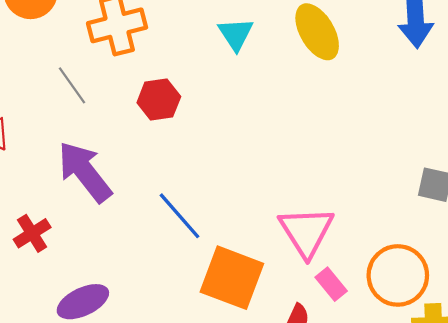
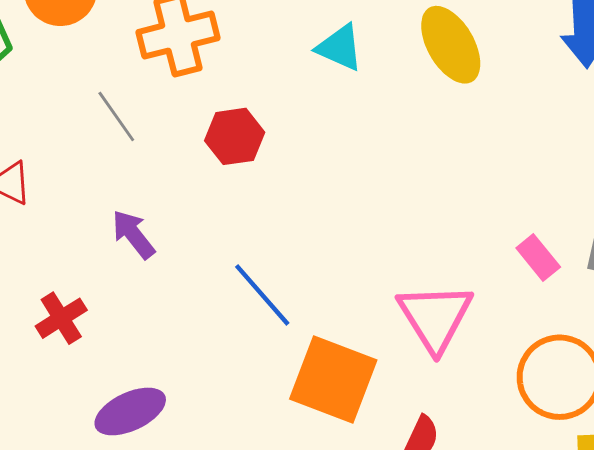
cyan triangle: (236, 34) -> (340, 48), turned -33
purple arrow: (85, 172) -> (133, 234), size x0.6
pink rectangle: (331, 284) -> (538, 258), moved

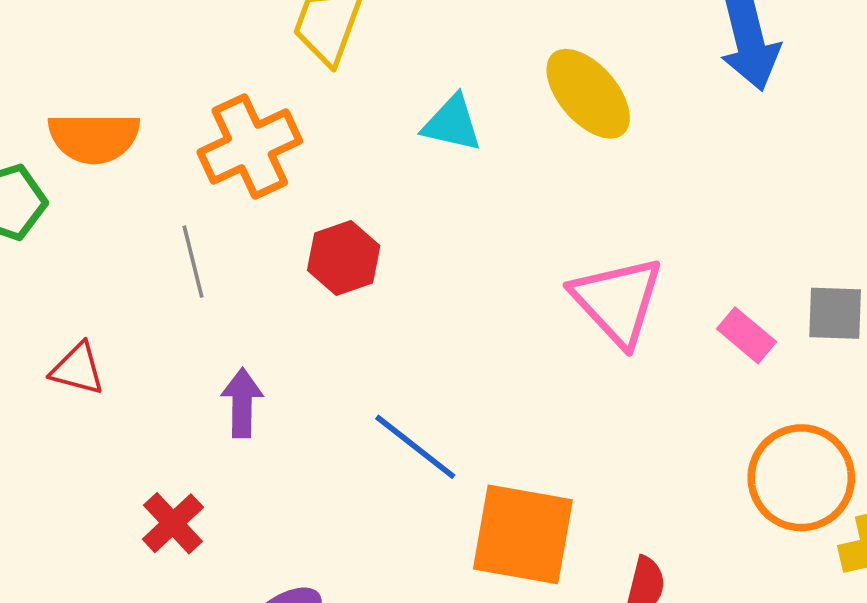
gray line: (116, 117) -> (193, 262), turned 32
purple arrow: (133, 234) -> (242, 403), turned 50
pink triangle: (435, 317) -> (617, 301), moved

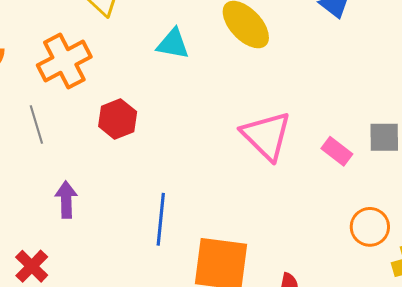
blue line: (415, 447) -> (161, 219), turned 60
orange circle: (801, 478) -> (370, 227), size x0.7

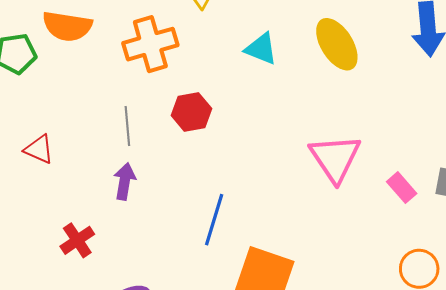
gray line: (36, 124) -> (127, 126), moved

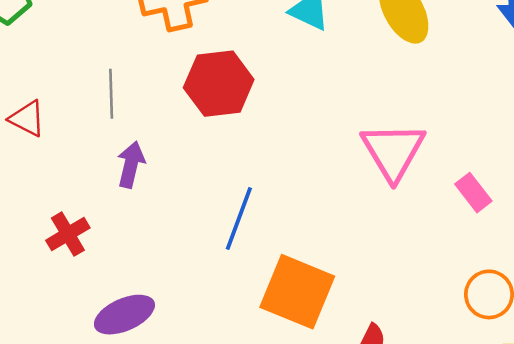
red hexagon: (191, 112) -> (219, 84), size x1.4
gray line: (127, 126) -> (111, 94), moved

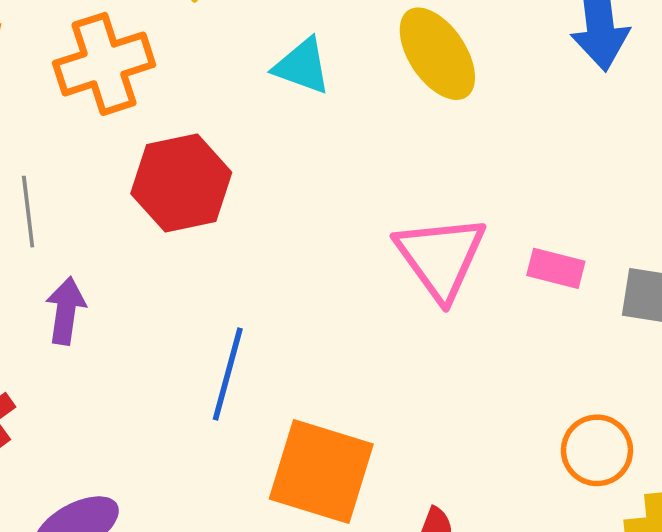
pink rectangle: (473, 193) -> (556, 268), moved, turned -33

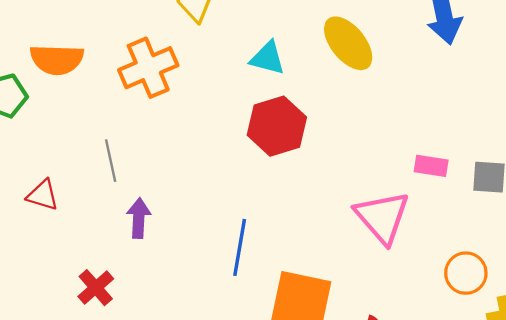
red hexagon: (181, 183) -> (277, 126), moved
pink triangle: (441, 257) -> (382, 217), moved

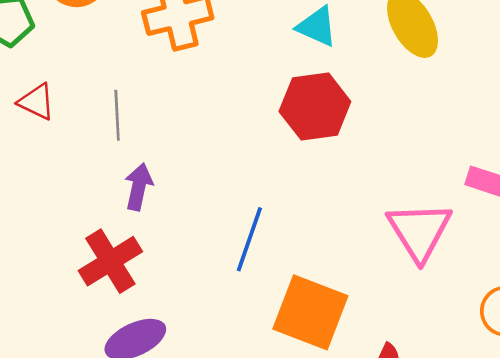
red triangle: (43, 195) -> (37, 102), moved
red cross: (96, 288) -> (110, 261), moved, size x1.4

